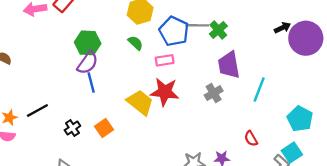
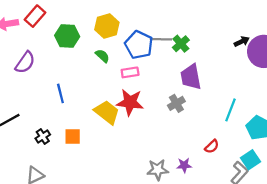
green hexagon: (88, 43) -> (67, 36), moved
purple semicircle: (88, 63) -> (25, 62), moved
cyan line: (259, 90) -> (231, 110), moved
orange square: (104, 128) -> (73, 137), turned 35
red semicircle: (251, 139) -> (212, 146), turned -104

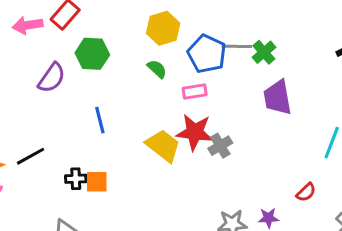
green hexagon: (67, 36) -> (92, 54), moved
gray cross: (176, 103) -> (220, 146), moved
black cross: (43, 137) -> (76, 179), turned 32
orange square: (73, 137) -> (97, 182), moved

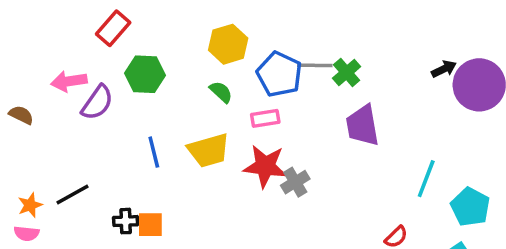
pink arrow: (28, 25) -> (69, 81), moved
yellow trapezoid: (163, 146) -> (209, 150), moved, turned 126

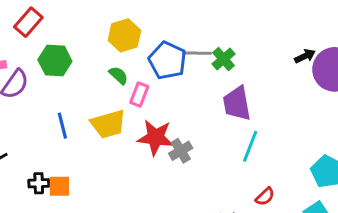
pink rectangle: (265, 118) -> (139, 95), moved, turned -60
cyan line: (426, 179) -> (250, 146), moved

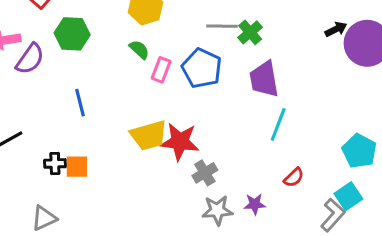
blue pentagon: (167, 61) -> (202, 68), moved
yellow trapezoid: (108, 124) -> (149, 135), moved
red star: (156, 137) -> (180, 142), moved
gray cross: (181, 151) -> (205, 173), moved

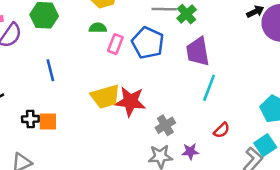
green semicircle: (139, 50) -> (98, 28), turned -42
gray cross: (205, 173) -> (165, 125), moved

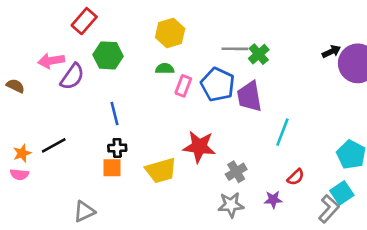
purple trapezoid: (198, 52) -> (249, 96), moved
yellow trapezoid: (105, 97) -> (161, 170), moved
black cross: (30, 119) -> (117, 148), moved
purple star: (190, 151) -> (273, 200), moved

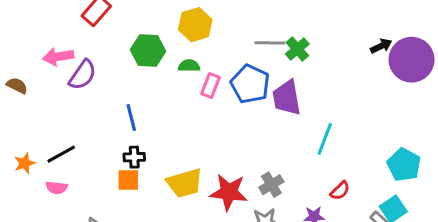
green hexagon: (108, 55) -> (148, 51), moved
red star: (199, 147) -> (229, 192), moved
pink semicircle: (19, 174) -> (57, 188), moved

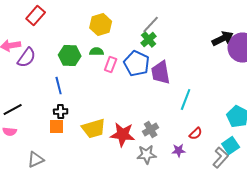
gray line: (270, 43) -> (151, 25), moved, turned -48
black arrow: (381, 46) -> (223, 39), size x1.5
green cross: (297, 49) -> (149, 40), moved
green hexagon: (148, 51) -> (70, 56), moved

